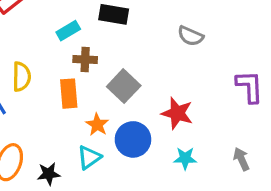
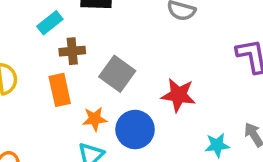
orange star: (97, 125) -> (95, 119), turned -30
cyan star: (185, 158) -> (217, 145), moved

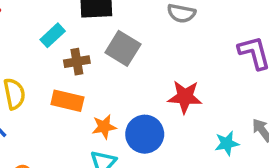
gray square: (117, 74) -> (123, 48), moved
orange rectangle: (60, 90) -> (67, 101), turned -60

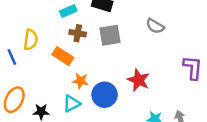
gray square: (123, 48) -> (110, 35), turned 30

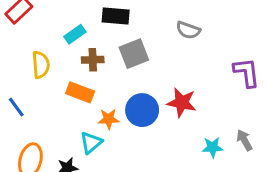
yellow semicircle: (31, 40) -> (41, 65), moved
blue circle: (105, 95) -> (142, 110), moved
cyan triangle: (72, 104) -> (91, 143), moved

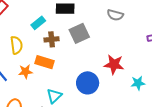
blue circle: (142, 110) -> (88, 83), moved
orange star: (109, 119) -> (25, 72), moved
cyan star: (212, 147) -> (138, 83), moved

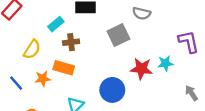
gray square: (79, 33) -> (118, 35), moved
yellow semicircle: (16, 45) -> (32, 49), turned 42
cyan star: (138, 83) -> (165, 63), moved

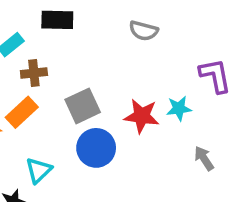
gray square: (118, 35) -> (83, 106), moved
orange rectangle: (64, 68) -> (22, 112), turned -60
gray arrow: (191, 93) -> (204, 158), moved

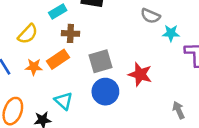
cyan star: (179, 108) -> (171, 33), moved
cyan triangle: (39, 170) -> (64, 101), turned -42

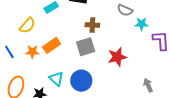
brown cross: (70, 33) -> (92, 25), moved
red star: (140, 74) -> (117, 57), turned -30
blue circle: (105, 92) -> (81, 81), moved

